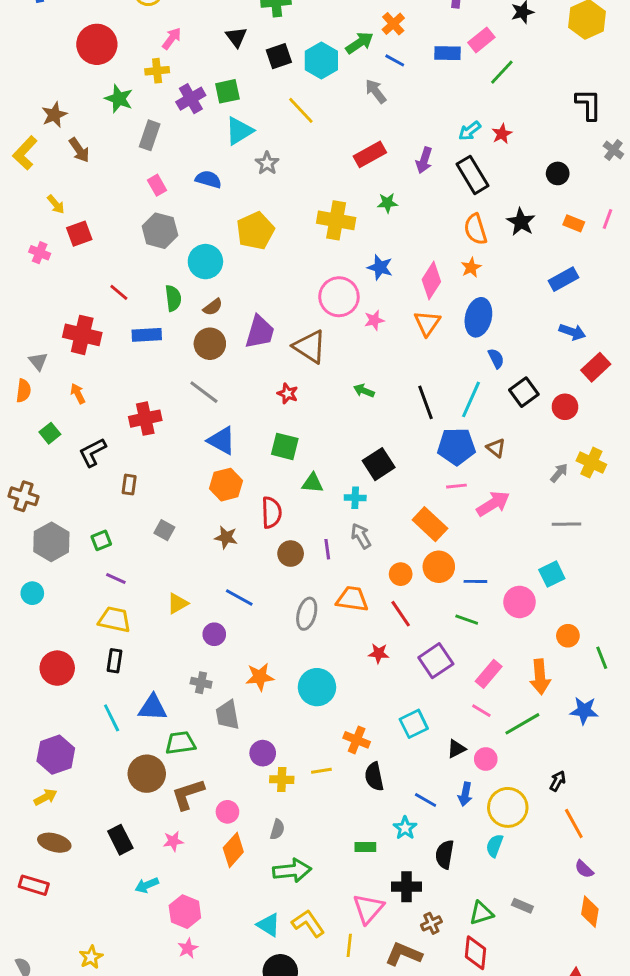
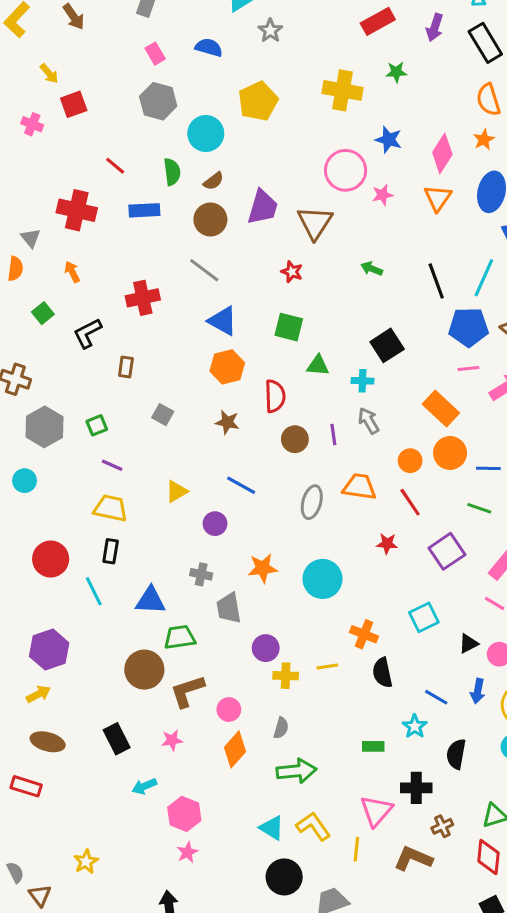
brown triangle: (310, 347) -> (315, 223), turned 30
cyan line: (112, 718) -> (94, 591), moved

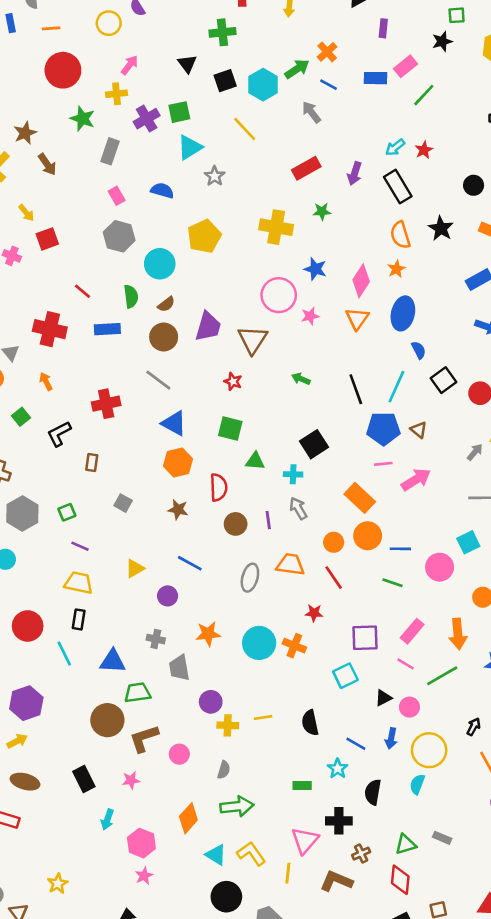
purple square: (447, 551) -> (365, 638), moved, turned 32
orange cross: (364, 634) -> (294, 646), moved
orange diamond: (235, 749) -> (188, 818), moved
cyan arrow: (144, 786) -> (107, 820), turned -48

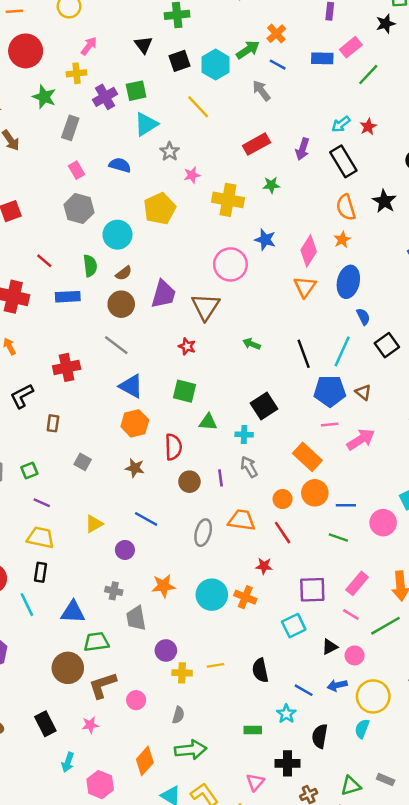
pink star: (310, 316) -> (192, 175), moved
blue arrow: (391, 738) -> (337, 685), turned 66
pink triangle: (305, 840) -> (255, 782), size x0.7

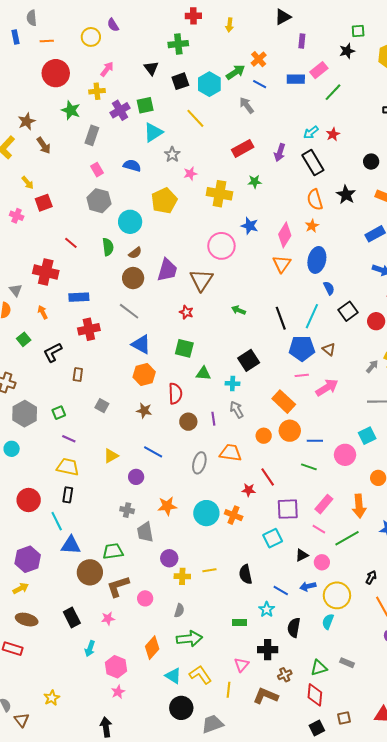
blue rectangle: (68, 297) -> (79, 297), moved
red line: (283, 533) -> (268, 477), moved
blue triangle: (73, 612) -> (71, 545), moved

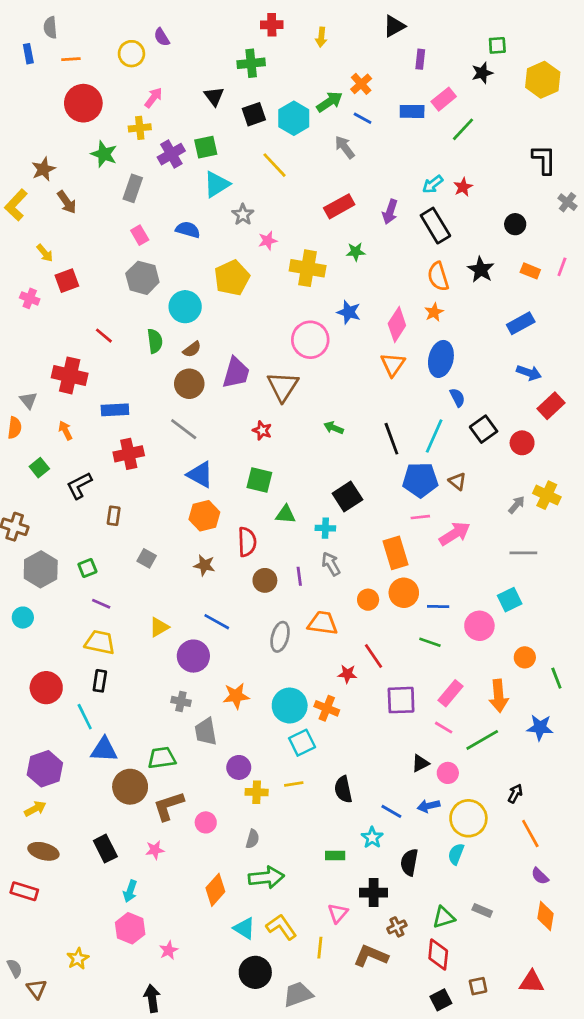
orange rectangle: (284, 402) -> (396, 553), turned 30
purple circle: (136, 477) -> (193, 656), size x1.5
cyan square: (273, 538) -> (302, 743), moved
pink hexagon: (116, 667) -> (130, 928), moved

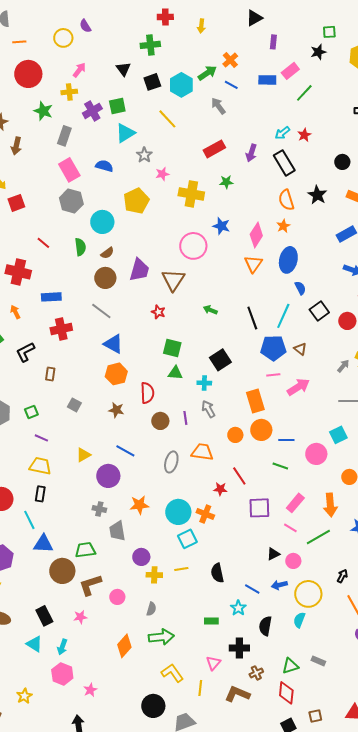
brown arrow: (67, 202) -> (16, 146), turned 48
pink rectangle: (140, 235) -> (69, 170), size x1.6
green square: (259, 480) -> (172, 348), moved
cyan triangle: (244, 928) -> (34, 644), moved

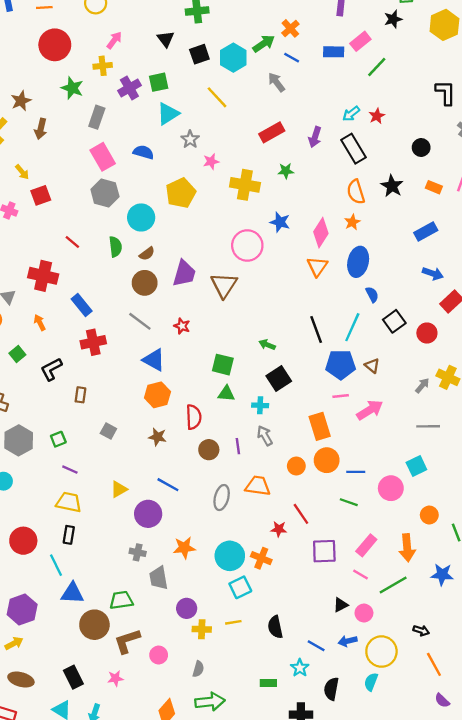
blue rectangle: (51, 297) -> (82, 305), turned 54
green arrow: (210, 310) -> (267, 345), moved
red star: (158, 312) -> (182, 326), moved
black arrow: (342, 576) -> (421, 631), turned 80

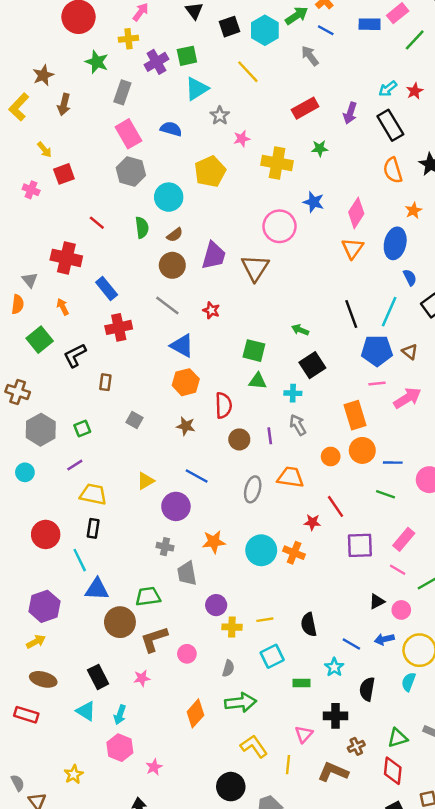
orange star: (352, 222) -> (413, 210), moved
green square: (17, 354) -> (40, 340), size x1.5
purple line: (70, 470) -> (75, 465), moved, turned -56
cyan square: (240, 587) -> (272, 656), moved

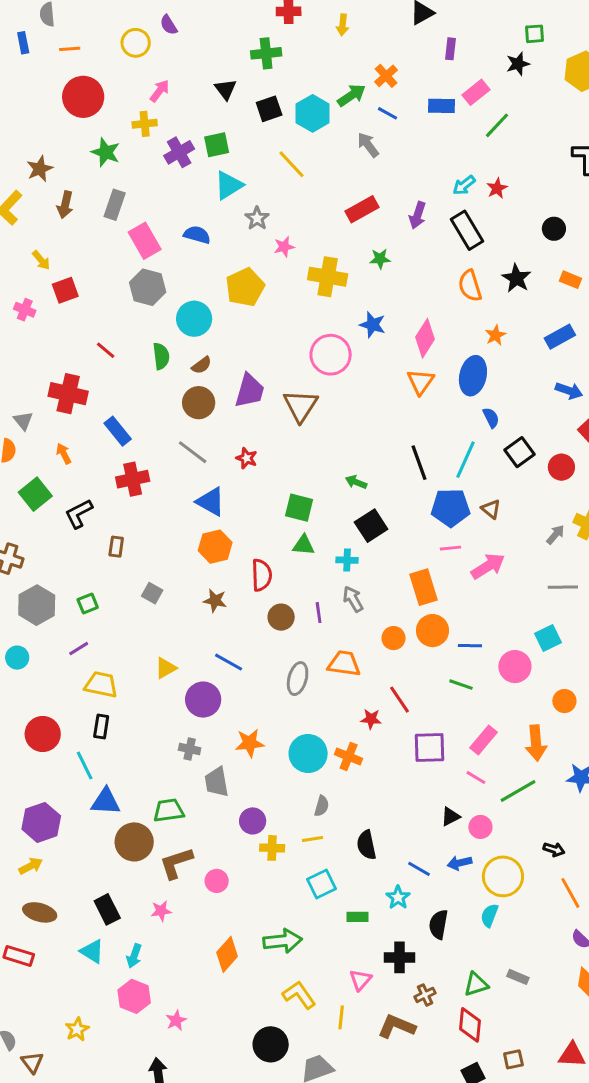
gray rectangle: (122, 92) -> (115, 205), moved
gray semicircle: (228, 668) -> (322, 806), moved

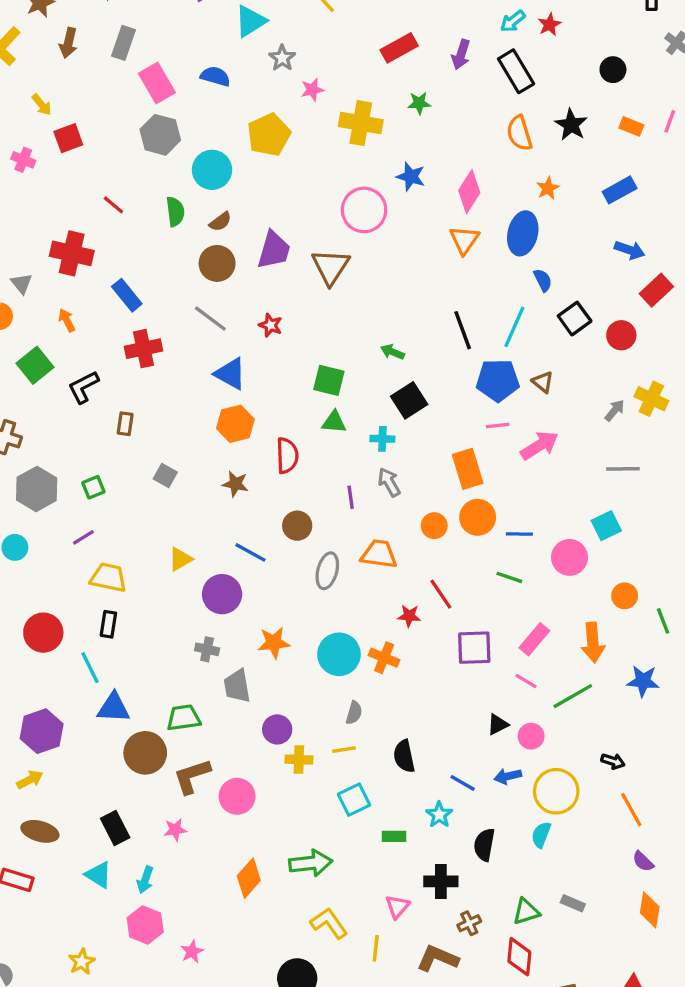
brown circle: (281, 617) -> (297, 526), moved
pink circle: (217, 881) -> (237, 796), size x1.4

